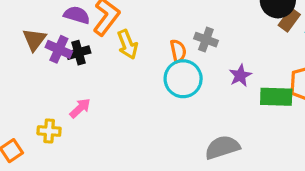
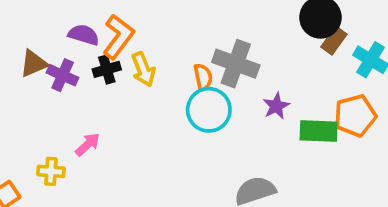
brown triangle: (34, 40) -> (34, 64), turned 30
gray cross: (206, 40) -> (236, 64), size x1.6
black cross: (78, 53) -> (107, 69), moved

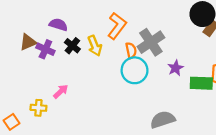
orange L-shape: (118, 37) -> (117, 26), moved
gray cross: (236, 64) -> (151, 42), turned 36
black cross: (107, 69) -> (72, 46), turned -35

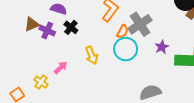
yellow arrow: (95, 46) -> (92, 55), moved
orange semicircle: (131, 50) -> (122, 32), turned 40
yellow cross: (38, 108) -> (41, 82), turned 32

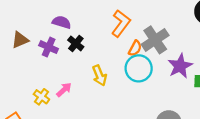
brown triangle: (32, 24) -> (20, 40), moved
purple star: (162, 47) -> (180, 66), size x1.5
yellow cross: (41, 82) -> (41, 97), moved

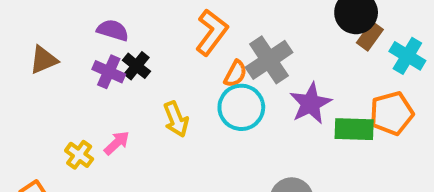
purple cross: (49, 47) -> (109, 72), moved

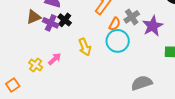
brown triangle: (44, 60) -> (34, 17), moved
gray cross: (269, 60) -> (132, 17), size x0.7
purple star: (311, 103) -> (153, 26), moved

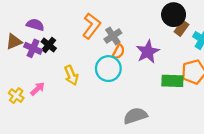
gray cross: (132, 17) -> (113, 36), moved
orange semicircle: (115, 24) -> (118, 52), moved

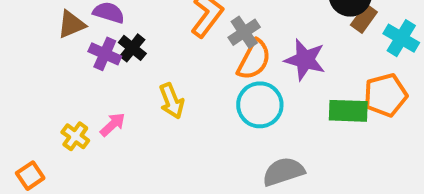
brown triangle: (14, 42) -> (71, 24), moved
orange semicircle: (118, 52) -> (254, 60), size x1.5
purple star: (148, 52) -> (305, 60), turned -30
cyan circle: (108, 69) -> (260, 105), moved

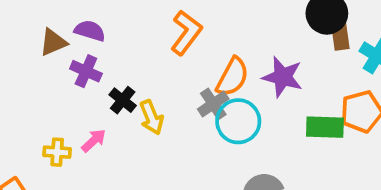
brown rectangle: (364, 18) -> (340, 36), turned -44
gray cross: (244, 32) -> (213, 104), moved
black cross: (132, 48) -> (123, 100), moved
yellow cross: (75, 136) -> (57, 152), turned -32

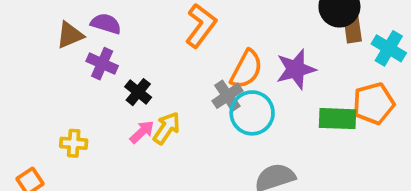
purple star: (283, 77) -> (296, 69), turned -30
yellow arrow: (152, 117) -> (167, 128), moved, turned -124
pink arrow: (94, 141) -> (142, 132), moved

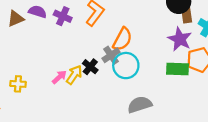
purple cross: (102, 64) -> (63, 16), moved
purple star: (296, 69) -> (180, 39), moved, turned -30
black cross: (138, 92) -> (90, 67), moved

